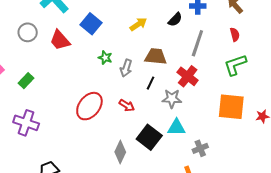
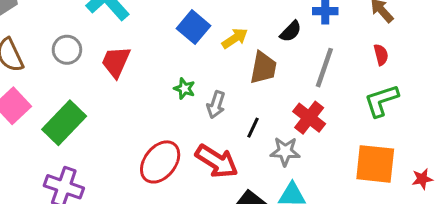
blue square: (91, 24) -> (193, 27), moved
red trapezoid: (60, 40) -> (116, 62), turned 65
brown trapezoid: (156, 56) -> (263, 68), moved, turned 95
green rectangle: (26, 81) -> (64, 123), size x1.8
red arrow: (127, 105) -> (217, 161), size x1.8

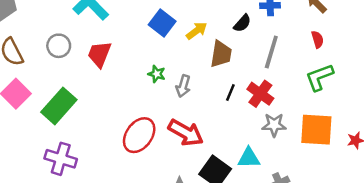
black line: (253, 128) -> (230, 92), moved
gray star: (285, 151) -> (274, 125), moved

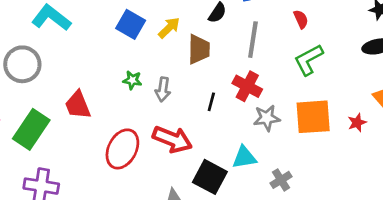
gray circle: (59, 46) -> (22, 64), size x1.4
red trapezoid: (99, 54) -> (78, 105), moved, turned -36
black line: (230, 92) -> (211, 102), moved

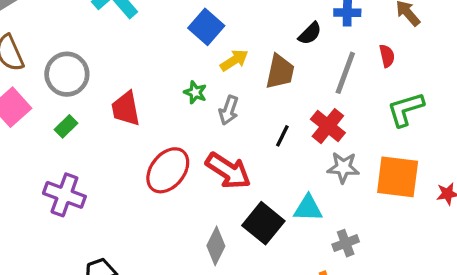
red semicircle: (301, 19) -> (387, 56), moved
yellow arrow: (169, 28) -> (234, 60), moved
gray circle: (22, 64) -> (67, 74), moved
green rectangle: (31, 129) -> (66, 126), size x0.5

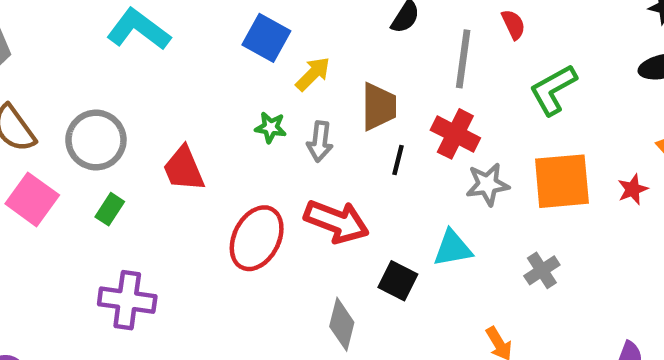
brown trapezoid: (280, 72) -> (379, 107), moved
black square: (263, 223) -> (398, 281), size x0.7
gray cross: (346, 243) -> (542, 270), moved

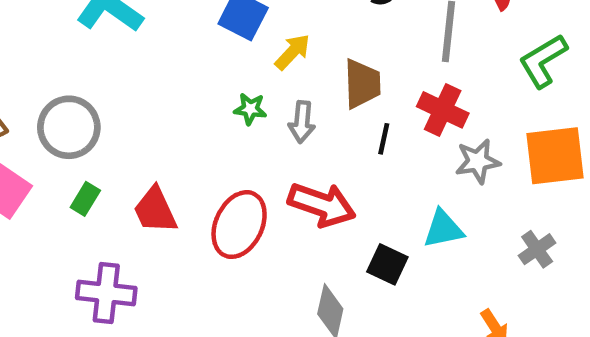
red trapezoid: (184, 169) -> (155, 210), moved

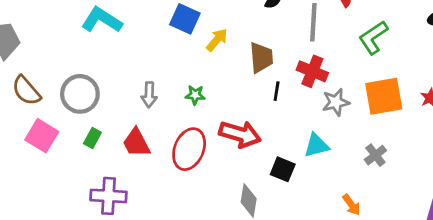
green star: (250, 109) -> (195, 95), moved
gray arrow: (302, 122) -> (149, 95), moved

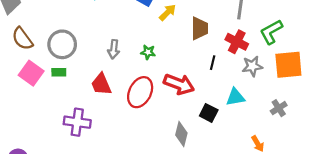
green L-shape: (373, 38) -> (271, 32), moved
black line: (277, 91) -> (213, 63), moved
green rectangle: (92, 138) -> (59, 72), moved, turned 56

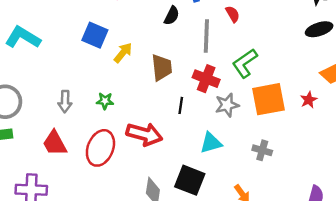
gray cross: (279, 108) -> (262, 150), turned -35
black square: (209, 113) -> (190, 180), moved, size x1.4

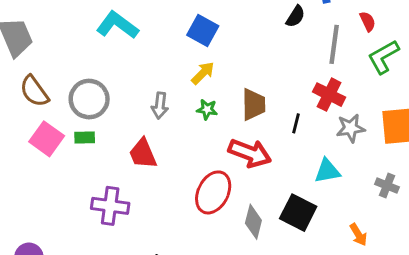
yellow arrow: (123, 53) -> (203, 73), moved
green L-shape: (245, 63) -> (383, 57), moved
brown trapezoid: (162, 67) -> (254, 105), moved
red ellipse: (100, 148) -> (213, 192), moved

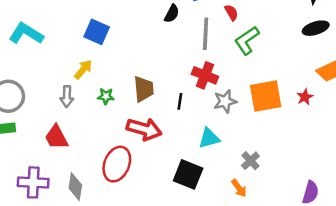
yellow arrow: (203, 73) -> (83, 69), moved
gray cross: (387, 186) -> (250, 161), moved, turned 30
gray diamond: (253, 222) -> (75, 187), moved

